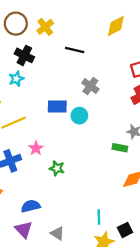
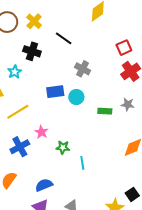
black line: (75, 50) -> (64, 38), turned 30
black cross: (24, 55) -> (32, 51), moved
green rectangle: (120, 148) -> (105, 111), moved
cyan line: (99, 217) -> (82, 163), moved

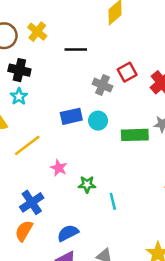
black line: (64, 38) -> (76, 50), turned -30
red square: (124, 48) -> (127, 72), moved
black cross: (32, 51) -> (19, 70), moved
green rectangle: (105, 111) -> (135, 135), size x1.5
blue cross: (20, 147) -> (32, 202), moved

